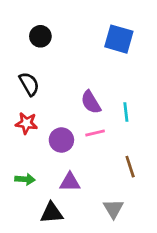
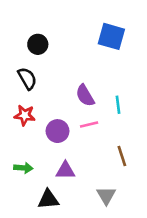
black circle: (40, 36) -> (38, 44), moved

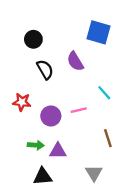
black semicircle: (27, 78) -> (45, 69), moved
purple semicircle: (85, 96) -> (75, 61), moved
cyan line: (118, 105) -> (104, 93), turned -35
green arrow: (23, 168) -> (36, 145), moved

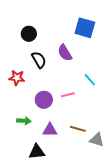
red star: (22, 102) -> (17, 78), moved
brown line: (108, 138) -> (78, 129), moved, turned -56
green arrow: (36, 145) -> (24, 121), moved
gray triangle: (94, 173) -> (97, 140), moved, turned -42

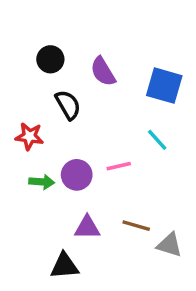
blue square: (85, 28) -> (164, 86), moved
purple semicircle: (65, 53) -> (103, 72), moved
green arrow: (24, 121) -> (42, 182), moved

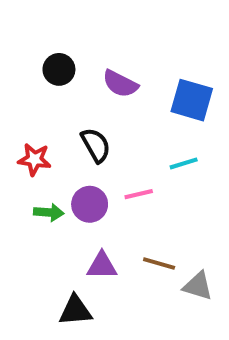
purple semicircle: (103, 72) -> (120, 84), turned -32
black semicircle: (68, 105) -> (96, 145), moved
cyan line: (157, 140) -> (184, 163), turned -65

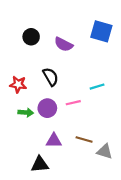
blue square: (192, 100) -> (101, 31), moved

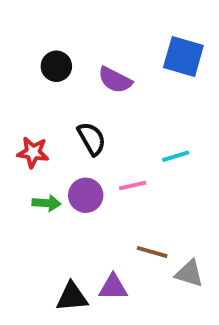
purple triangle: (54, 141) -> (113, 287), moved

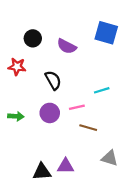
red star: (33, 152) -> (17, 67), moved
green arrow: (47, 203) -> (16, 116), moved
brown line: (152, 252) -> (88, 128), moved

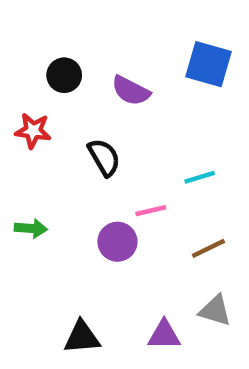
purple circle: (50, 113) -> (117, 242), moved
brown line: (88, 128) -> (208, 248), moved, turned -42
purple triangle: (66, 166) -> (164, 335), moved

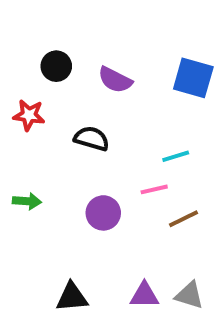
blue square: (208, 64) -> (193, 78), moved
black semicircle: (104, 157) -> (92, 139), turned -44
pink line: (151, 211) -> (154, 189), moved
gray triangle: (215, 311) -> (189, 295), moved

